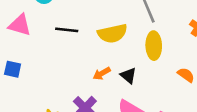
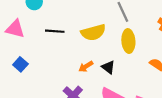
blue square: (13, 69) -> (20, 64), moved, turned 32

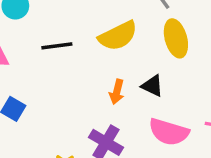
orange arrow: (86, 66) -> (117, 92), turned -32

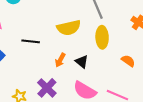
black line: (57, 46) -> (31, 41), moved

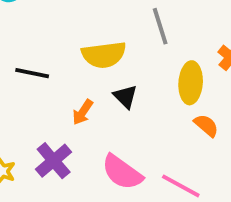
yellow ellipse: (102, 37) -> (191, 83), moved
black triangle: (82, 62) -> (125, 97), moved

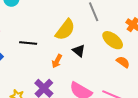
yellow semicircle: (104, 55) -> (65, 30), turned -40
yellow ellipse: (191, 83) -> (113, 40), turned -50

